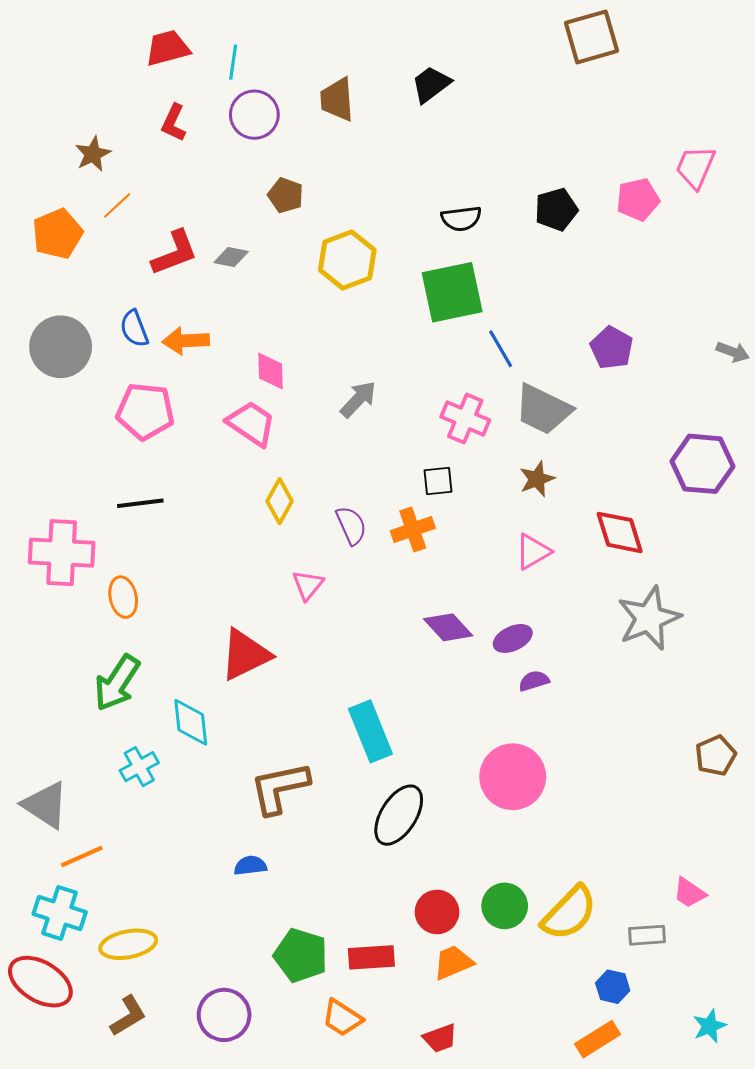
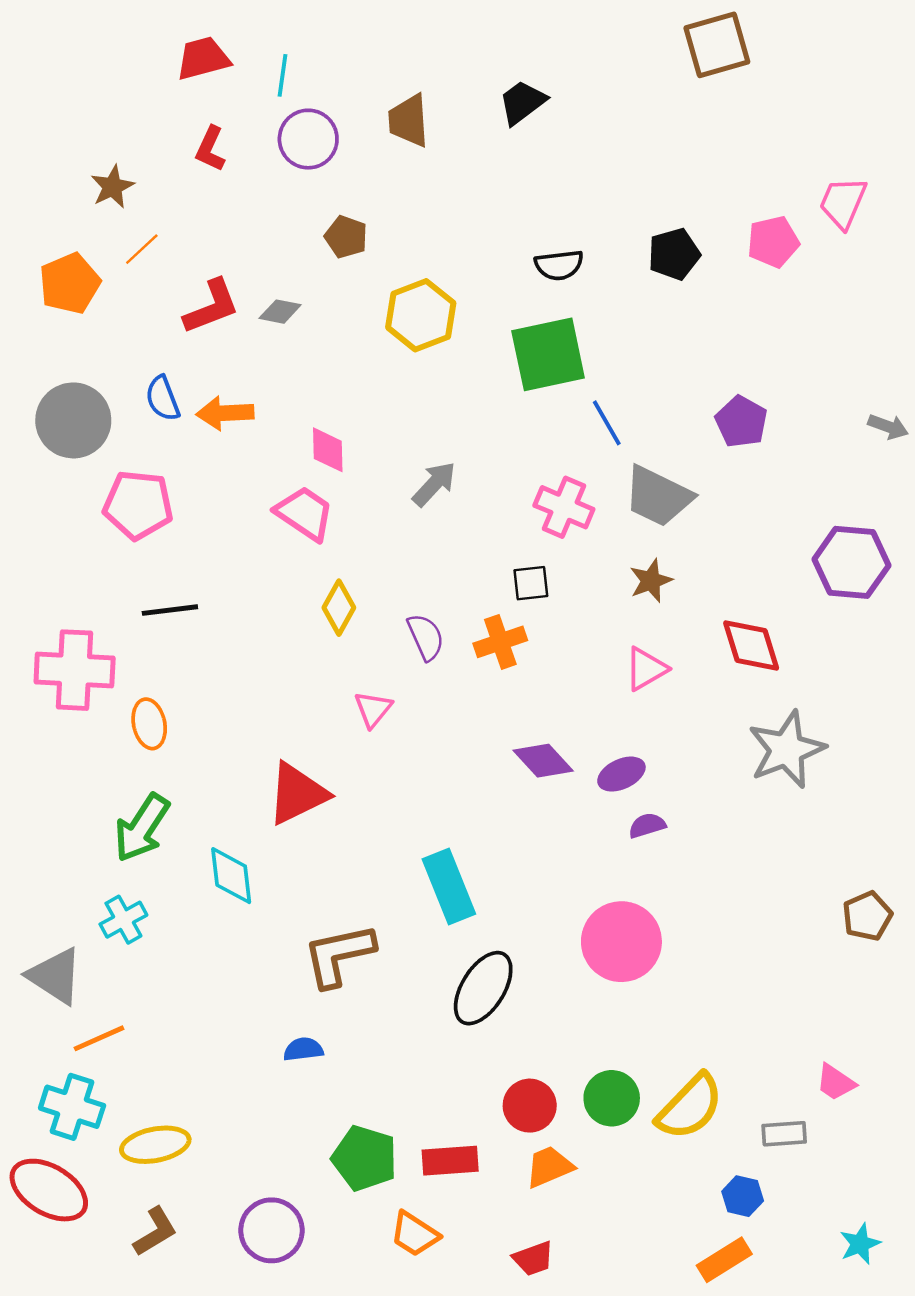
pink pentagon: (145, 411) -> (138, 505), moved
cyan cross: (139, 767) -> (123, 920), moved

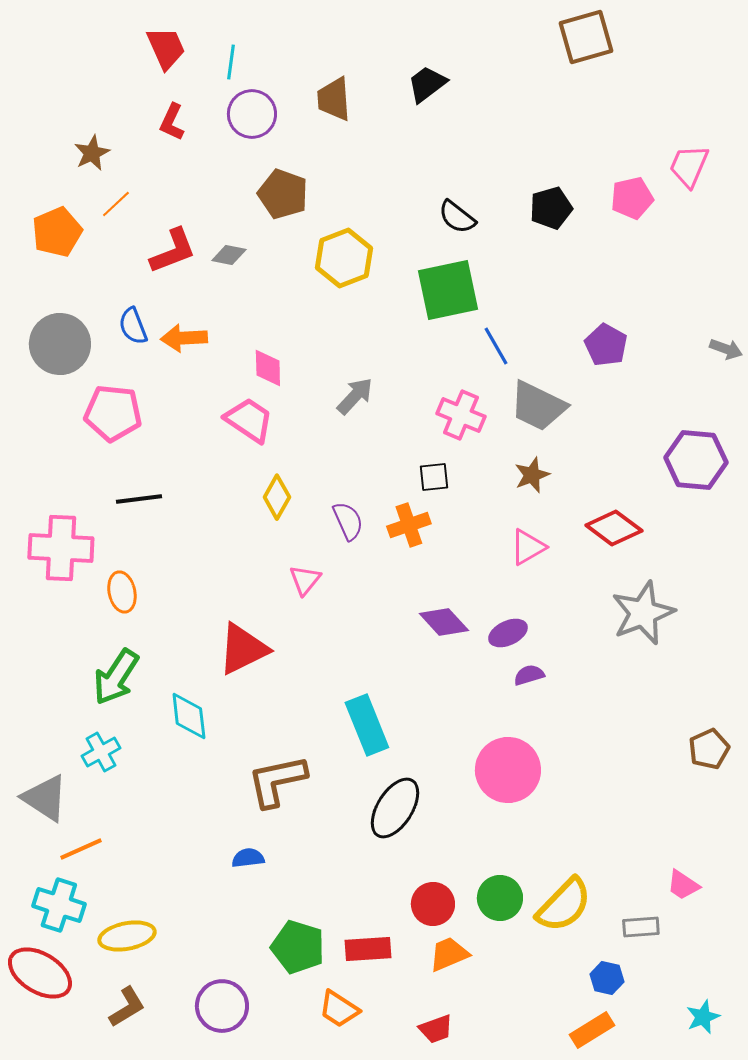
red trapezoid: (203, 58) -> (166, 48), turned 81
brown pentagon: (346, 237) -> (283, 194), size x1.4
black semicircle: (559, 265) -> (457, 217), turned 45
red diamond: (751, 646) -> (614, 528), turned -36

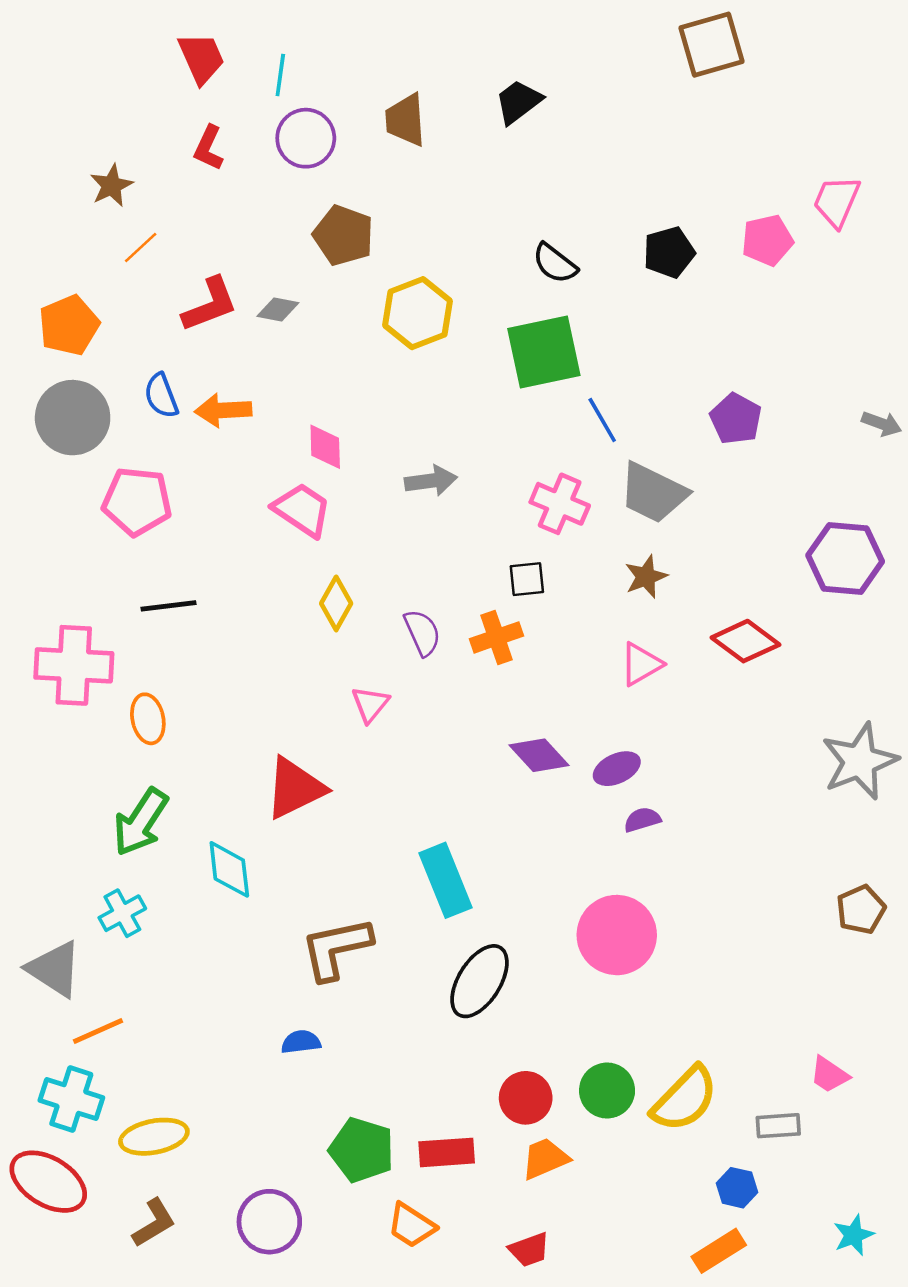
orange pentagon: (57, 232) -> (69, 325), moved
gray arrow: (355, 396) -> (431, 481), turned 39
gray star: (643, 613) -> (860, 761), moved

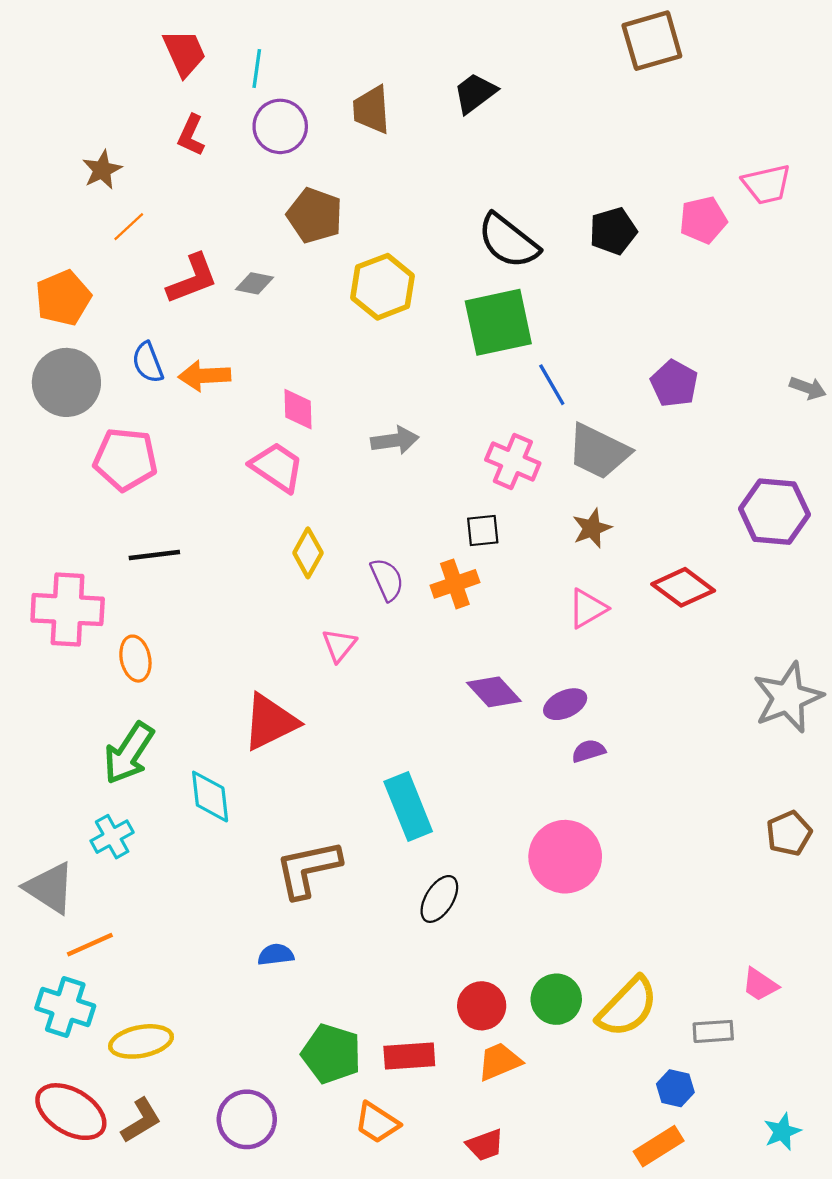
pink trapezoid: (837, 201) -> (767, 184), turned -126
black semicircle: (555, 263) -> (508, 241), size x1.5
black ellipse: (479, 981) -> (439, 899), size x0.7
red ellipse: (48, 1182) -> (71, 1112), moved

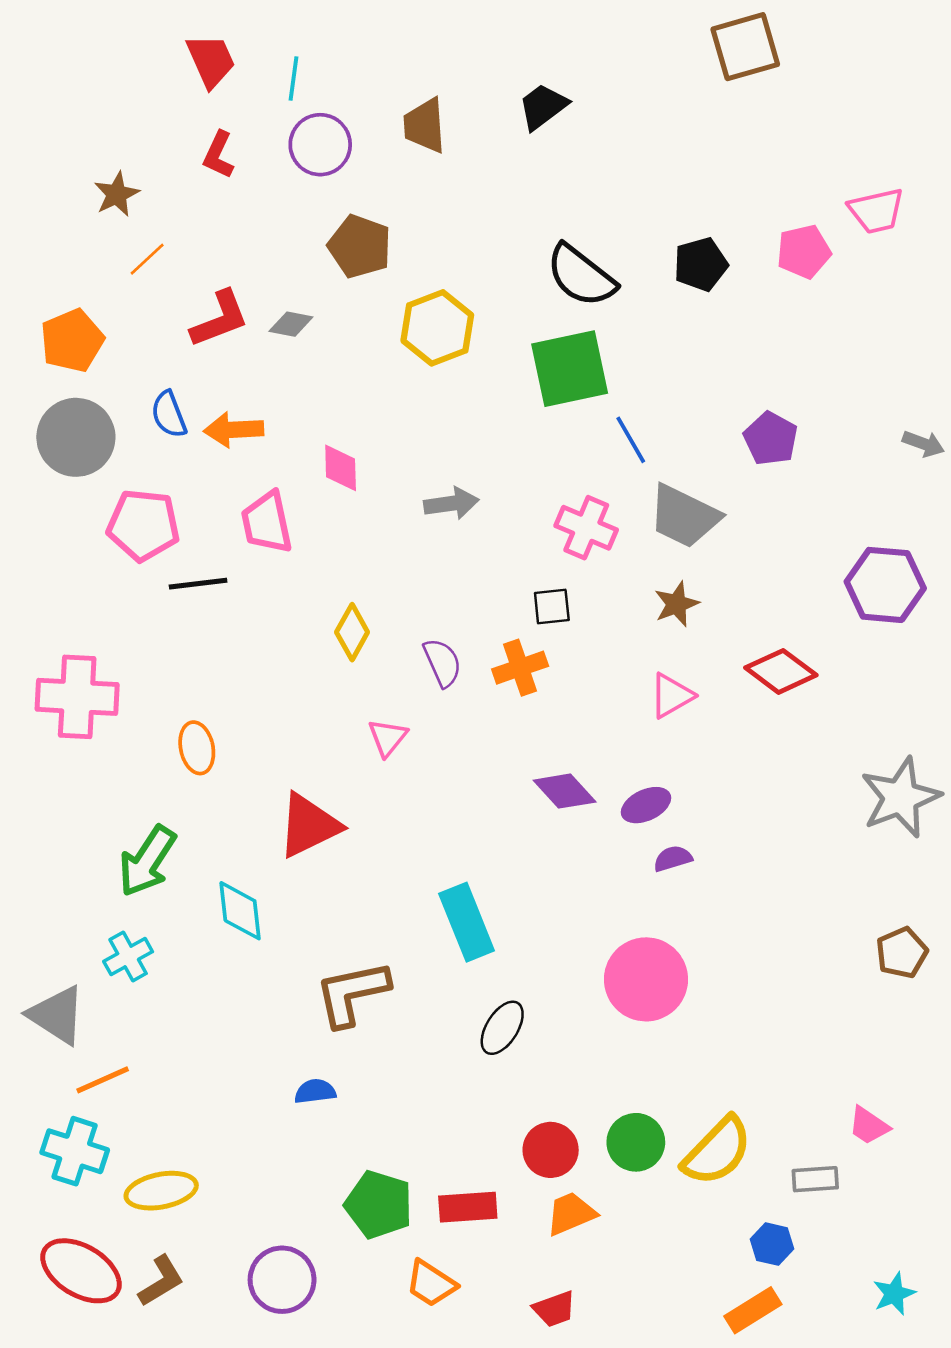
pink trapezoid: (277, 467) -> (267, 523), moved, turned -136
black line: (154, 555) -> (198, 584), moved
orange ellipse: (135, 659) -> (197, 748), moved

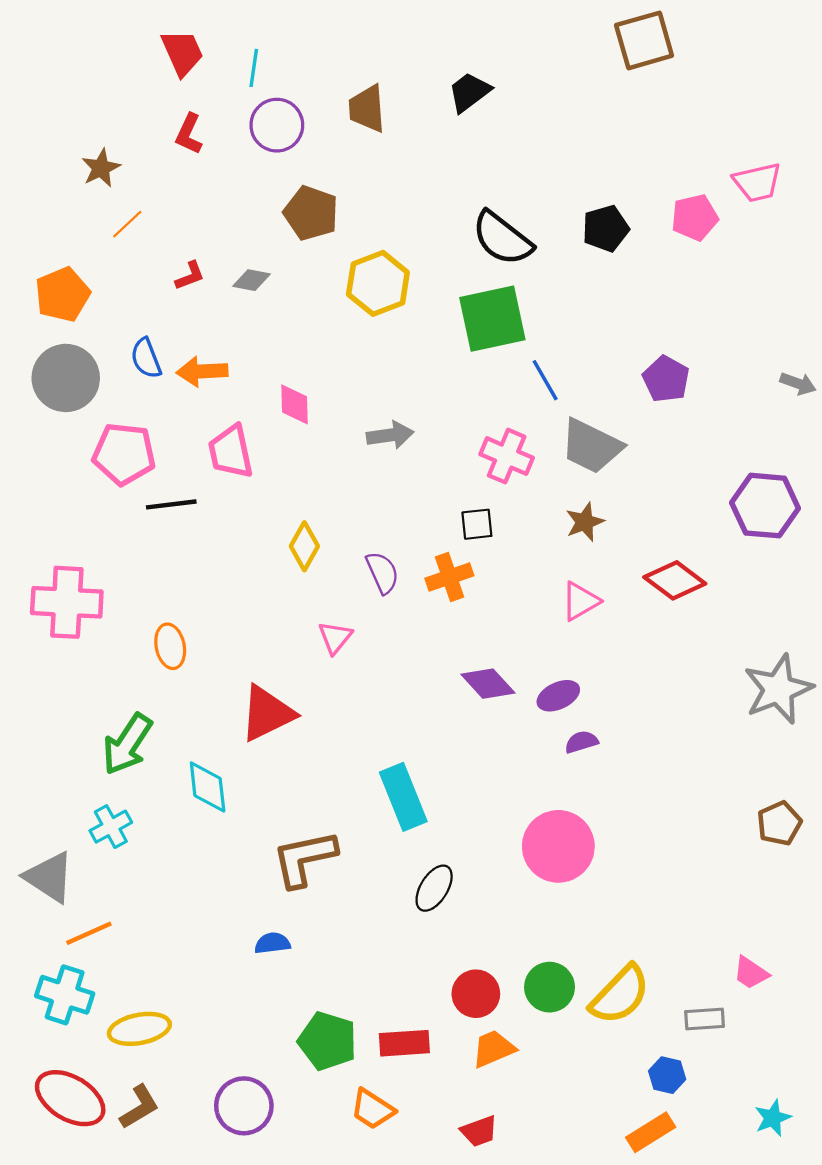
red L-shape: (220, 319) -> (190, 276), size x0.6

